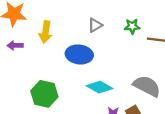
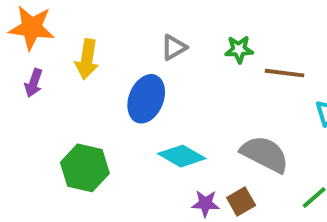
purple arrow: (15, 45) -> (34, 83), turned -70
blue ellipse: (79, 54) -> (146, 99), turned -75

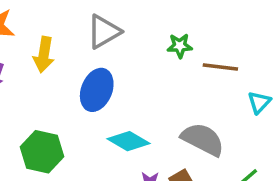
gray triangle: (174, 47) -> (104, 32), moved, size x1.5

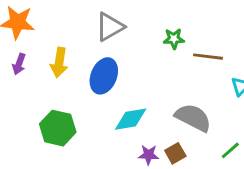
yellow arrow: (44, 55) -> (59, 63), moved
cyan diamond: (129, 141) -> (131, 119), turned -40

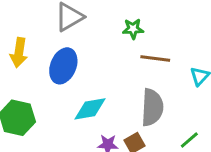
brown line: (208, 57) -> (155, 58), moved
gray semicircle: (193, 118) -> (152, 107), turned 66

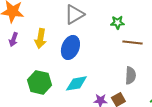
gray semicircle: (152, 107) -> (130, 75), size x0.7
cyan diamond: (90, 109) -> (76, 83), moved

